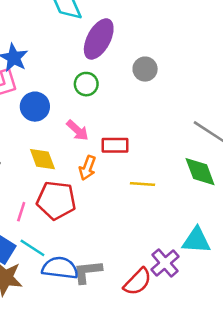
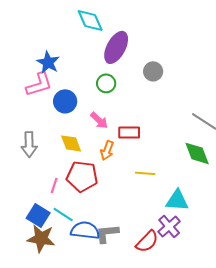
yellow line: (143, 184) -> (145, 173), moved
cyan triangle: (196, 240) -> (177, 200), moved

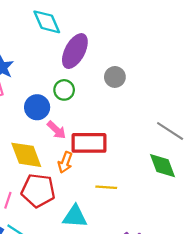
blue circle: (65, 101) -> (37, 107), moved
red rectangle: (129, 132) -> (89, 143), size x1.5
yellow diamond: (71, 143) -> (26, 155), size x1.4
cyan triangle: (177, 200) -> (75, 216), moved

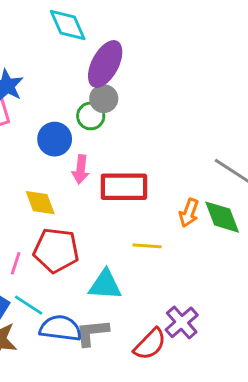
gray circle: (115, 77) -> (104, 99), moved
pink arrow: (57, 130) -> (81, 169), turned 54
yellow diamond: (26, 155) -> (40, 203), size x0.7
orange arrow: (65, 162) -> (189, 213), moved

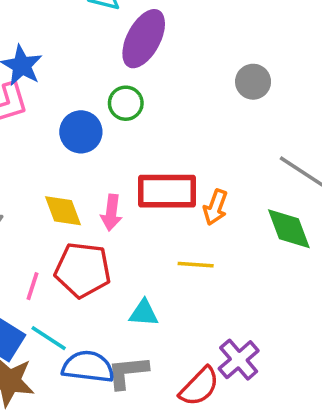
gray circle: (104, 99) -> (253, 82), moved
pink arrow: (81, 169) -> (111, 213), moved
orange arrow: (189, 213) -> (215, 207), moved
cyan triangle: (105, 285) -> (144, 313), size x0.7

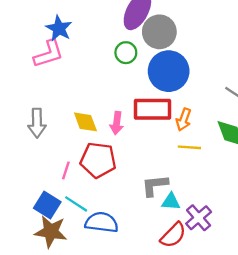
gray circle: (253, 82) -> (159, 32), moved, size x1.5
blue circle: (81, 132) -> (169, 71), moved, size x1.5
yellow line: (196, 265) -> (189, 147), moved
cyan triangle: (144, 313) -> (171, 202), moved
gray L-shape: (128, 372) -> (155, 185), moved

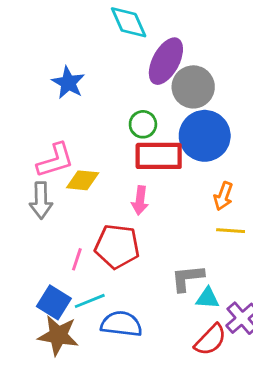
green circle: (126, 53) -> (143, 124), moved
pink L-shape: (48, 54) -> (55, 160), moved
red rectangle: (152, 109) -> (159, 156), moved
yellow diamond: (85, 122) -> (83, 180), moved, turned -64
cyan line: (76, 204) -> (90, 301), turned -55

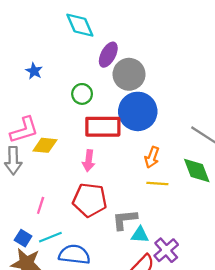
purple ellipse: (166, 61) -> (108, 55), size x0.7
blue star: (68, 83) -> (34, 71), size x0.7
green circle: (143, 124) -> (82, 94), moved
red pentagon: (117, 246) -> (90, 200), moved
blue square: (54, 302) -> (23, 238), size x0.7

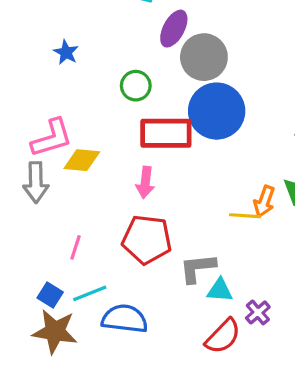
orange arrow: (152, 157) -> (264, 201), moved
purple cross: (166, 250) -> (258, 312), size x0.7

